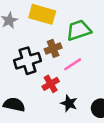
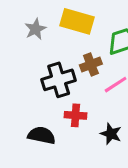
red cross: (51, 84) -> (75, 115), moved, turned 35

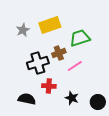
yellow rectangle: (77, 21) -> (50, 25), turned -35

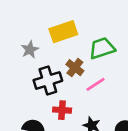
gray star: (23, 30) -> (30, 50), moved
brown cross: (59, 53) -> (75, 68), turned -32

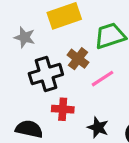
gray star: (30, 50) -> (25, 37), turned -30

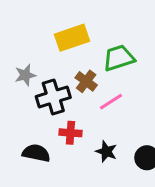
gray star: (25, 37) -> (25, 75), moved, turned -30

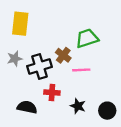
yellow rectangle: (72, 38) -> (20, 24), moved, turned -65
gray star: (25, 75) -> (15, 59), moved
pink line: (111, 102) -> (81, 70), turned 30

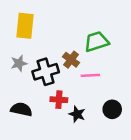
black star: (78, 106) -> (77, 114), moved
black semicircle: (27, 107) -> (21, 109), moved
black circle: (107, 111) -> (112, 109), moved

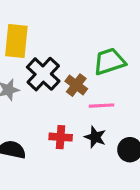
black cross: (46, 72) -> (43, 74), moved, turned -30
black star: (77, 114) -> (95, 137), moved

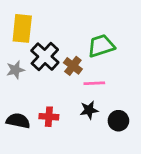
red cross: (61, 137) -> (49, 117), moved
black star: (95, 137) -> (89, 110), turned -30

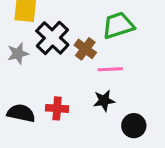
black circle: (118, 121) -> (134, 126), moved

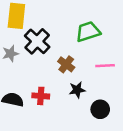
brown cross: (85, 49) -> (66, 64), moved
pink line: (110, 69) -> (105, 66), moved

